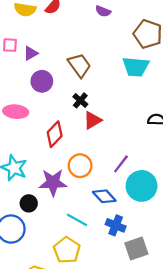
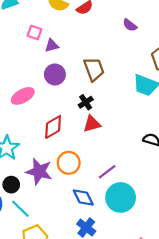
pink ellipse: (16, 112) -> (23, 96), turned -50
cyan line: (77, 220) -> (20, 209), moved

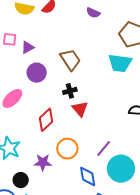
black cross: (86, 102) -> (70, 91), turned 32
red triangle: (92, 124) -> (80, 109), turned -42
purple star: (39, 171) -> (43, 162), size x0.7
blue diamond: (83, 197) -> (88, 176), turned 30

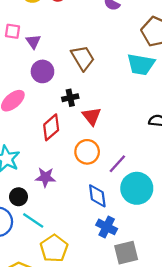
purple triangle: (28, 47) -> (33, 42), turned -40
black cross: (70, 91) -> (70, 98), moved
orange circle: (67, 149) -> (87, 152), moved

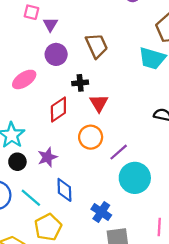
purple star: (45, 177) -> (47, 157), turned -30
blue diamond: (97, 196) -> (64, 190), moved
black circle: (19, 197) -> (17, 162), moved

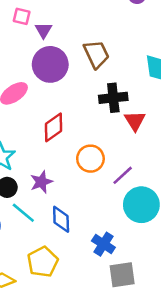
purple circle: (56, 54) -> (50, 64), size x1.4
black cross: (80, 83) -> (113, 98), moved, size x1.5
red triangle: (99, 103) -> (135, 121), moved
cyan line: (31, 198) -> (23, 213), moved

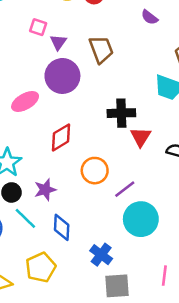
brown trapezoid: (96, 54) -> (101, 49), moved

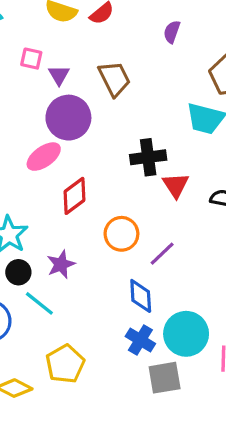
purple semicircle: (150, 17) -> (172, 32), turned 78
pink ellipse: (25, 102) -> (44, 157), moved
cyan circle: (141, 219) -> (186, 334), moved
blue diamond: (62, 227) -> (141, 296), moved

